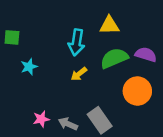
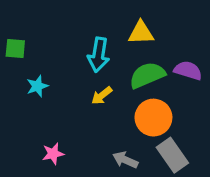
orange circle: (137, 91) -> (153, 118), moved
gray rectangle: (100, 120) -> (172, 155), moved
gray arrow: (68, 124) -> (125, 160), moved

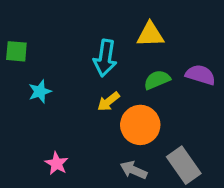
green semicircle: (147, 75) -> (157, 80), size x0.7
orange circle: (153, 118) -> (140, 125), moved
pink star: (53, 154) -> (57, 163), turned -30

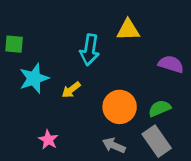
green semicircle: (157, 80) -> (160, 108), moved
cyan star: (40, 91) -> (34, 78), size x1.5
yellow arrow: (108, 102) -> (71, 90), moved

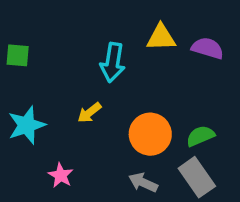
purple semicircle: (171, 64) -> (208, 48), moved
cyan star: (34, 78) -> (27, 125), moved

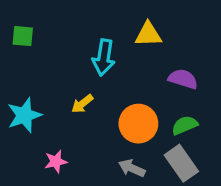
purple semicircle: (208, 48) -> (183, 79), moved
green square: (18, 55) -> (23, 36), moved
pink star: (61, 175) -> (56, 162), turned 30

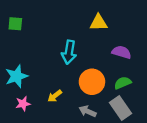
cyan arrow: (104, 57) -> (69, 52), moved
yellow arrow: (82, 104) -> (55, 96), moved
pink star: (56, 162) -> (23, 104), moved

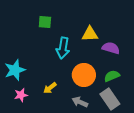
yellow triangle: (99, 23) -> (90, 34), moved
green square: (15, 24) -> (45, 22), moved

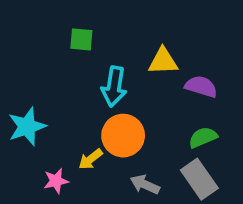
orange circle: (84, 75) -> (123, 136), moved
pink star: (21, 95) -> (56, 181), moved

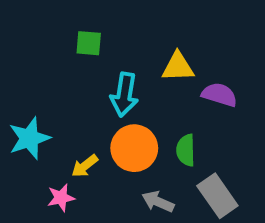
green semicircle: (203, 137) -> (186, 150), moved, turned -68
yellow arrow: (90, 159) -> (85, 166), moved

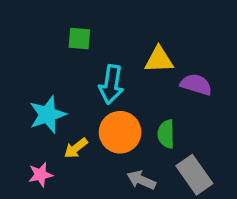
cyan star: (29, 138) -> (48, 115), moved
pink star: (61, 198) -> (40, 175), moved

